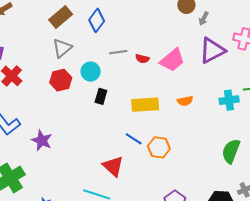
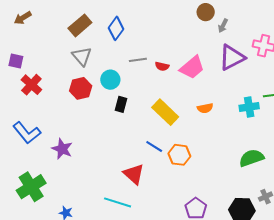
gray triangle: (62, 48) -> (82, 56), turned -30
yellow rectangle: (145, 105) -> (165, 112), turned 48
green semicircle: (231, 151) -> (251, 158), turned 50

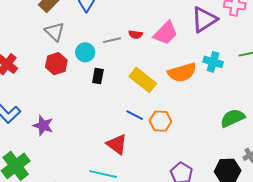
gray line: (138, 60) -> (112, 40), moved
cyan cross: (249, 107) -> (213, 62), moved, turned 30
orange semicircle: (205, 108) -> (182, 72), size x1.8

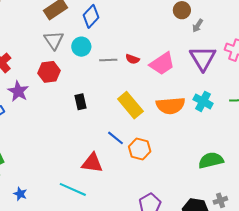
purple triangle: (204, 20) -> (203, 58), turned -40
cyan circle: (85, 52) -> (81, 47), moved
black rectangle: (98, 76) -> (81, 102), moved, turned -35
purple star: (43, 126) -> (18, 91), moved
red triangle: (117, 144) -> (92, 163), turned -40

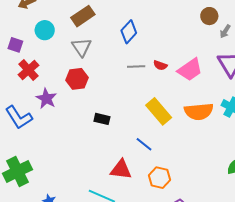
blue diamond: (91, 16) -> (129, 32), moved
cyan circle: (81, 47) -> (45, 30), moved
black rectangle: (81, 102) -> (102, 119), moved, turned -63
orange hexagon: (140, 149) -> (159, 178), moved

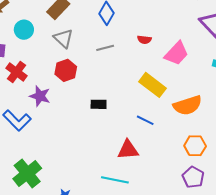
gray line: (136, 66) -> (105, 48), moved
pink trapezoid: (190, 70) -> (176, 53), moved
orange semicircle: (199, 111) -> (188, 105), moved
orange hexagon: (159, 178) -> (195, 146), moved

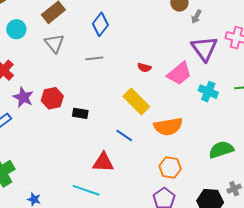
red semicircle: (144, 40) -> (144, 67), moved
pink trapezoid: (176, 53) -> (179, 74), moved
red hexagon: (66, 70) -> (52, 98), moved

